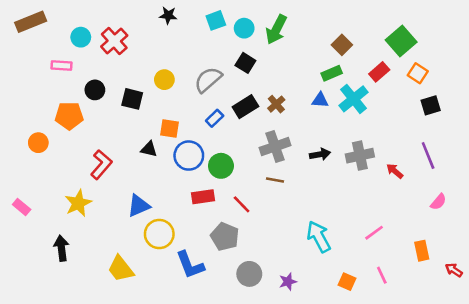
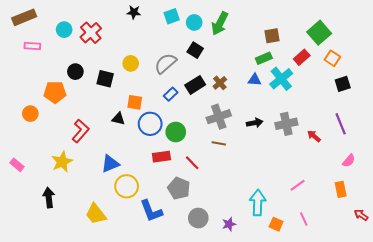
brown square: (342, 45) -> (272, 36), turned 35
pink rectangle: (61, 65) -> (32, 46), moved
cyan arrow: (319, 237) -> (258, 203), moved, turned 30
orange rectangle: (422, 251) -> (341, 189), moved

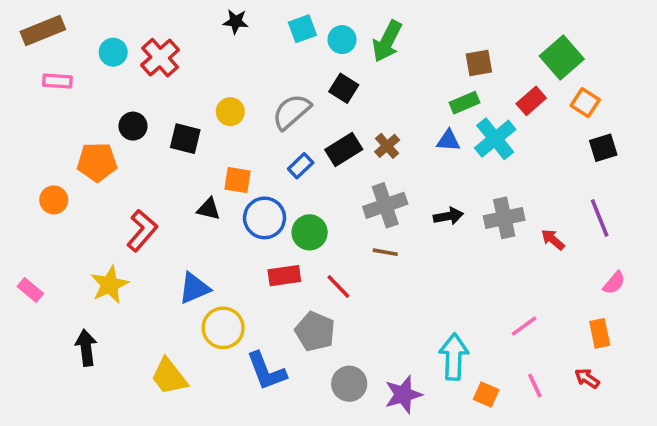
red arrow: (361, 215) -> (587, 378), moved
purple star: (229, 224) -> (403, 395), size x1.5

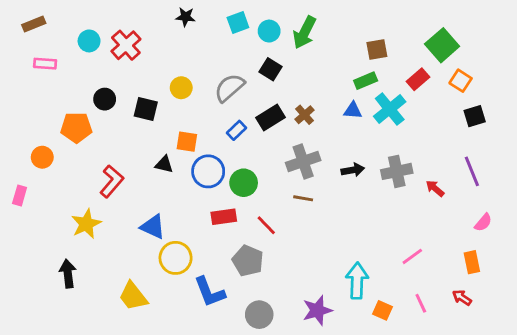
brown rectangle: (43, 31) -> (34, 24), size x0.7
blue triangle: (194, 288) -> (153, 227), turned 48
pink rectangle: (30, 290) -> (20, 196), moved, turned 66
gray circle: (349, 384) -> (259, 315), moved

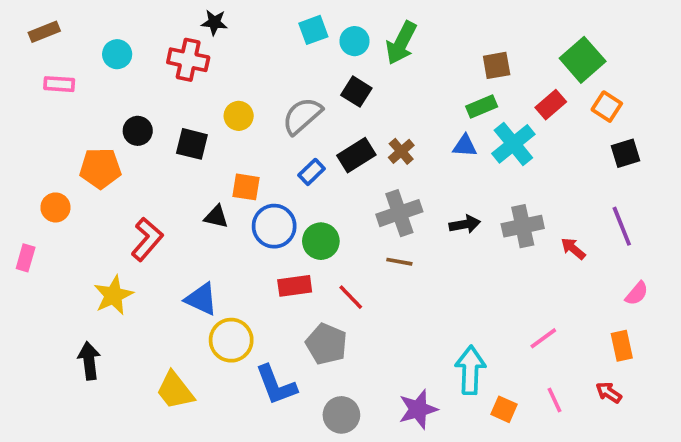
black star: (185, 17) -> (214, 22), moved
red cross: (126, 45) -> (188, 60), moved, turned -36

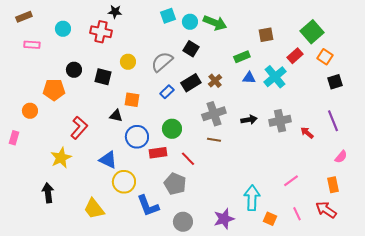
green arrow: (401, 43) -> (215, 23), turned -95
green rectangle: (482, 107) -> (242, 57), moved
blue circle: (274, 226) -> (137, 137), moved
red arrow: (609, 392) -> (326, 210), size x1.5

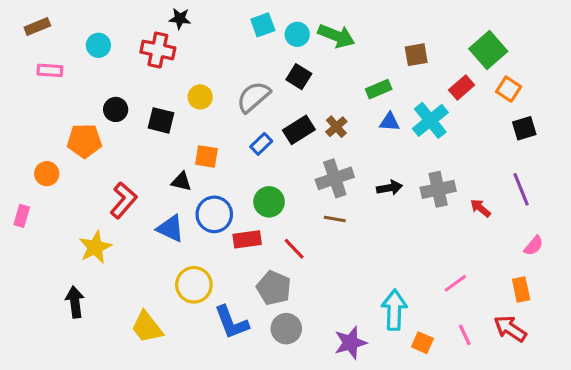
blue triangle: (108, 160) -> (170, 228), moved
gray circle: (183, 222) -> (286, 329), moved

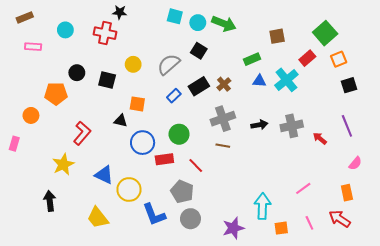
cyan square: (263, 25) -> (175, 16), turned 35
orange square: (509, 89) -> (339, 59), turned 35
blue triangle: (170, 228) -> (104, 175), moved
orange square: (422, 343) -> (281, 228), turned -32

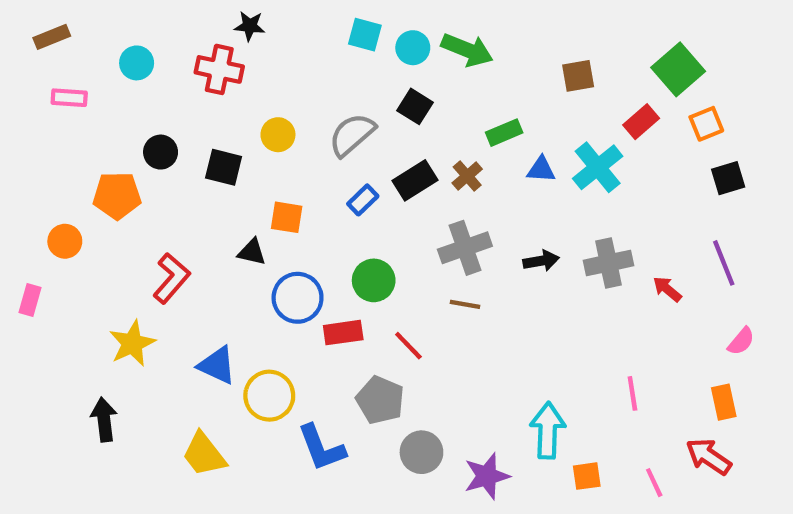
green rectangle: (252, 59) -> (504, 133), moved
pink line: (303, 188) -> (632, 393), turned -63
gray circle: (191, 219) -> (421, 452), moved
pink line: (309, 223) -> (654, 483), moved

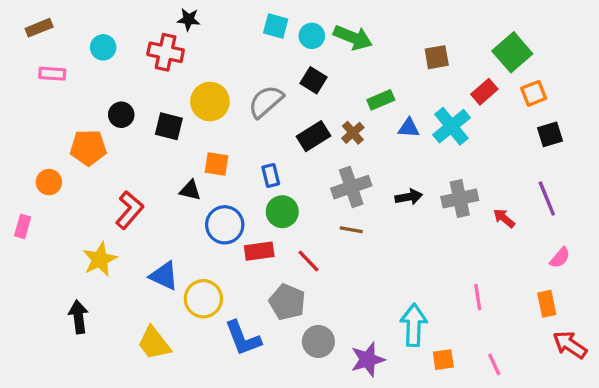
yellow circle: (278, 135) -> (210, 102), size x1.5
blue rectangle: (363, 200) -> (271, 176), moved, turned -60
red arrow: (709, 457) -> (570, 345), moved

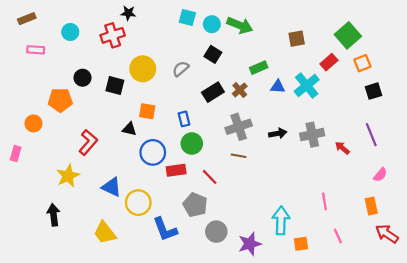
red cross: (166, 52) -> (113, 35), turned -30
gray semicircle: (266, 102) -> (181, 69), size x0.7
pink line: (494, 364) -> (338, 236), moved

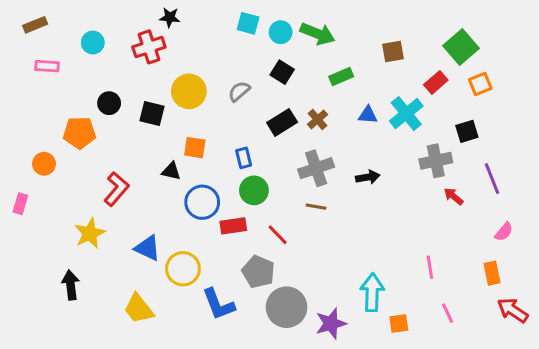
green rectangle: (259, 68) -> (341, 77), moved
black square: (374, 91) -> (467, 131), moved
gray cross: (312, 135) -> (436, 161), moved
gray circle: (216, 232) -> (286, 307), size x1.4

